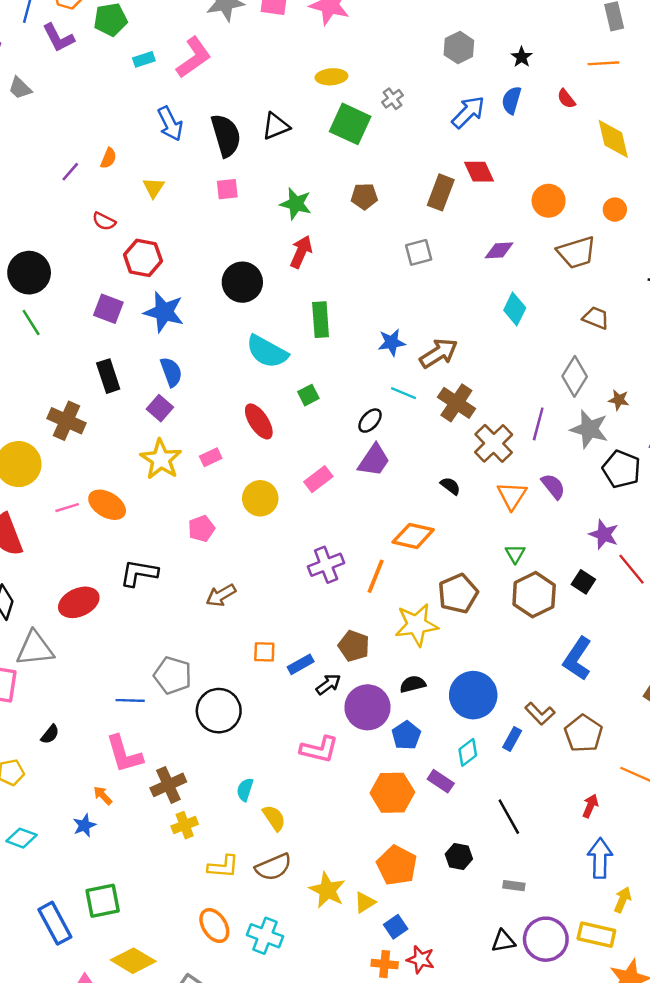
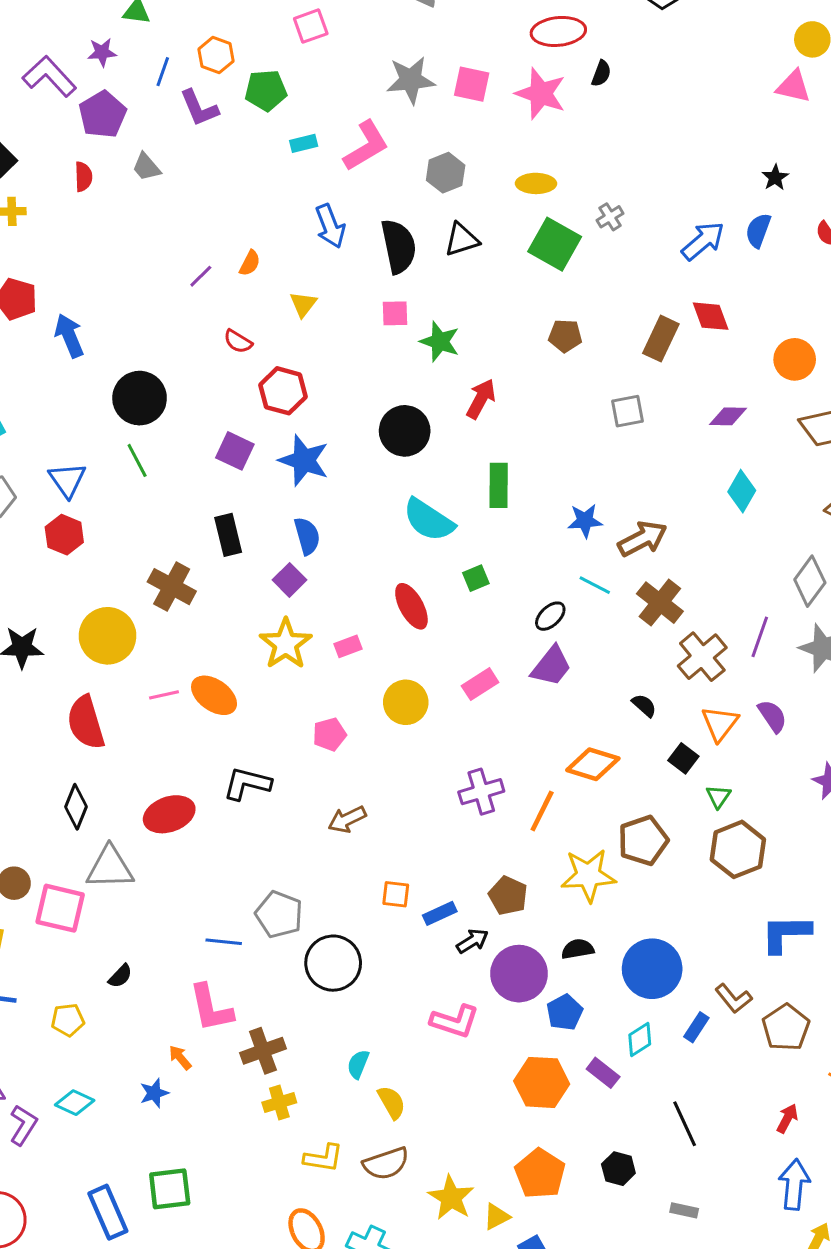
gray hexagon: (459, 48) -> (446, 173), moved
green star: (296, 204) -> (440, 342), moved
black square: (583, 582) -> (683, 758), moved
blue L-shape: (577, 659) -> (786, 933), turned 51

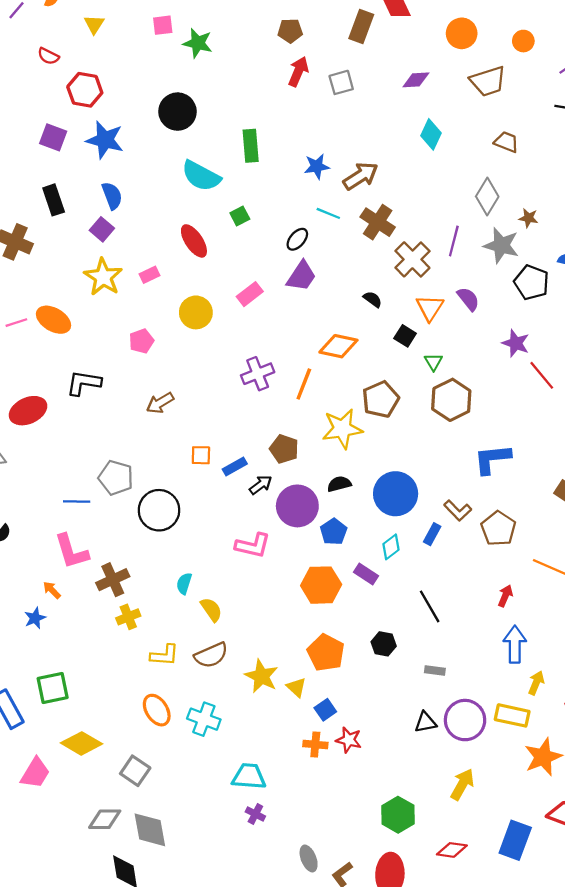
red arrow: (481, 399) -> (298, 72), moved
yellow triangle: (497, 1217) -> (296, 687), turned -45

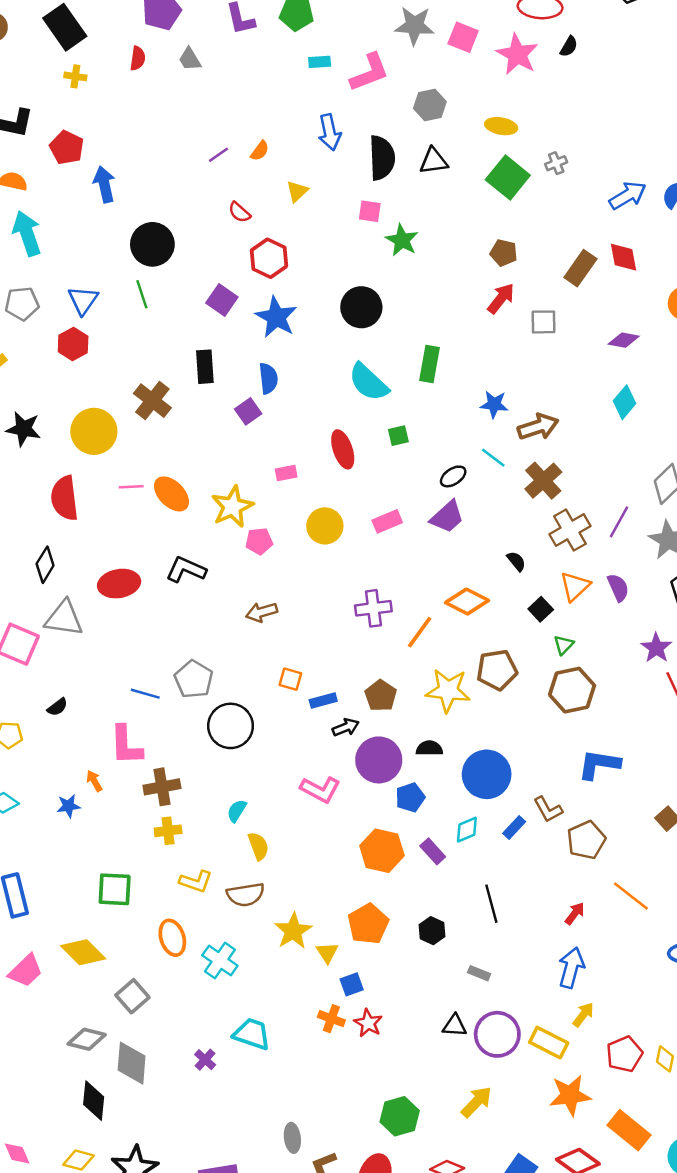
yellow star: (103, 277) -> (232, 507), moved
green square: (53, 688) -> (115, 889), moved
purple cross: (255, 814) -> (205, 1060), moved

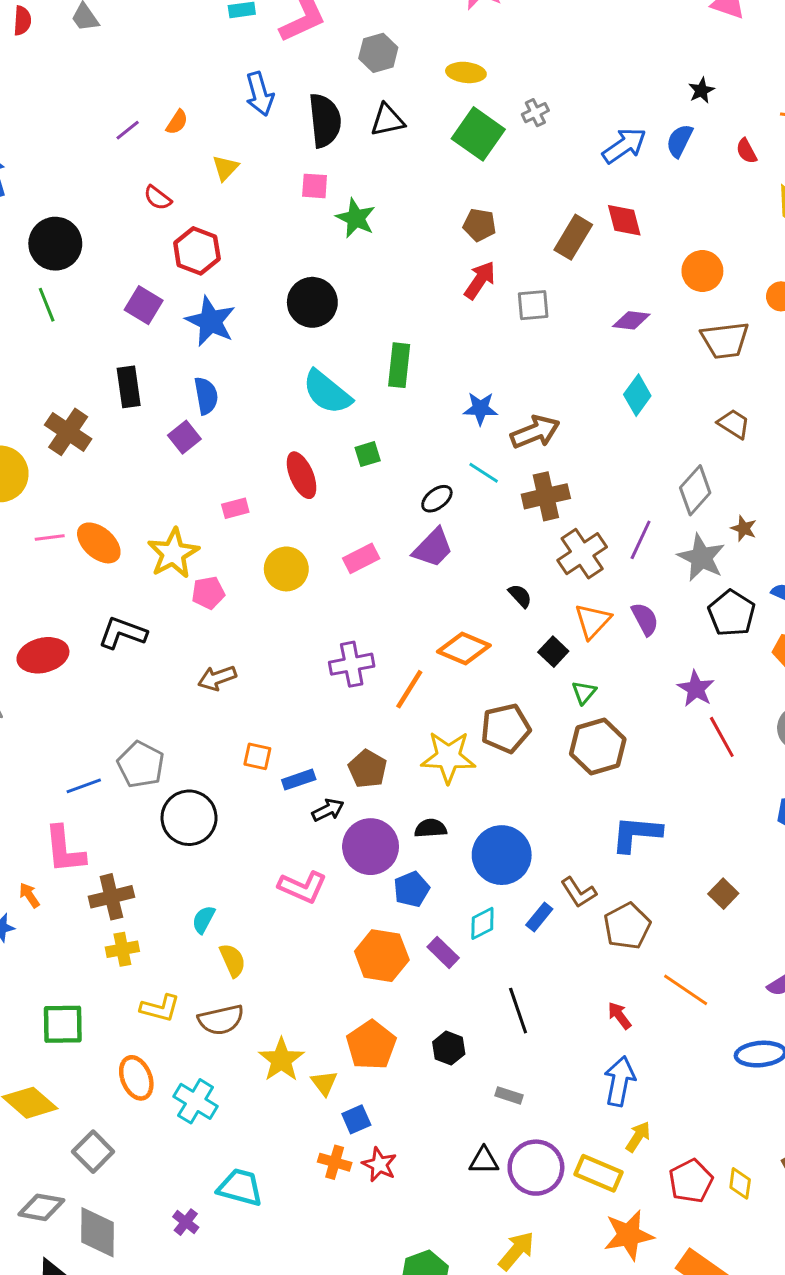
brown cross: (543, 481) -> (546, 496), turned 33
blue line: (145, 694) -> (84, 786), turned -32
red arrow: (575, 913) -> (619, 1015), turned -70

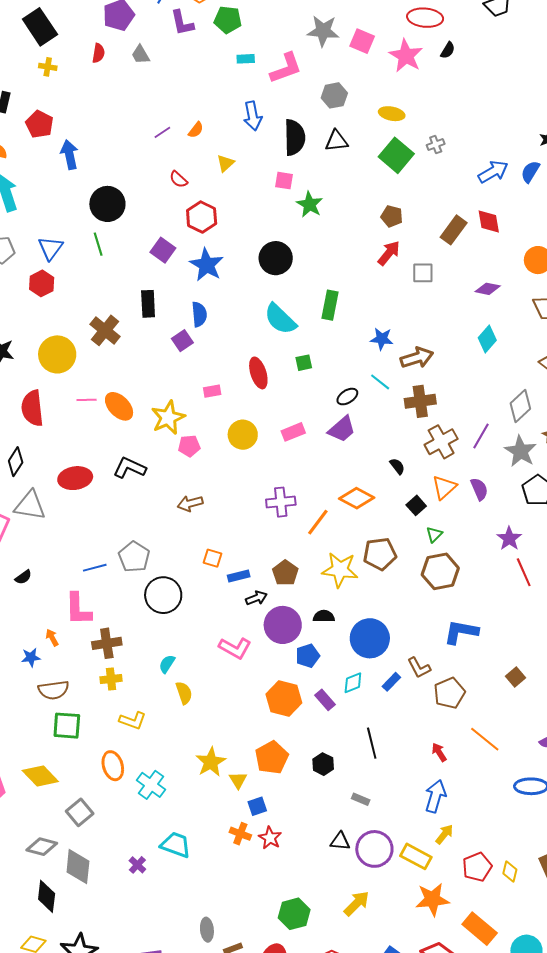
brown semicircle: (221, 1020) -> (54, 690), moved

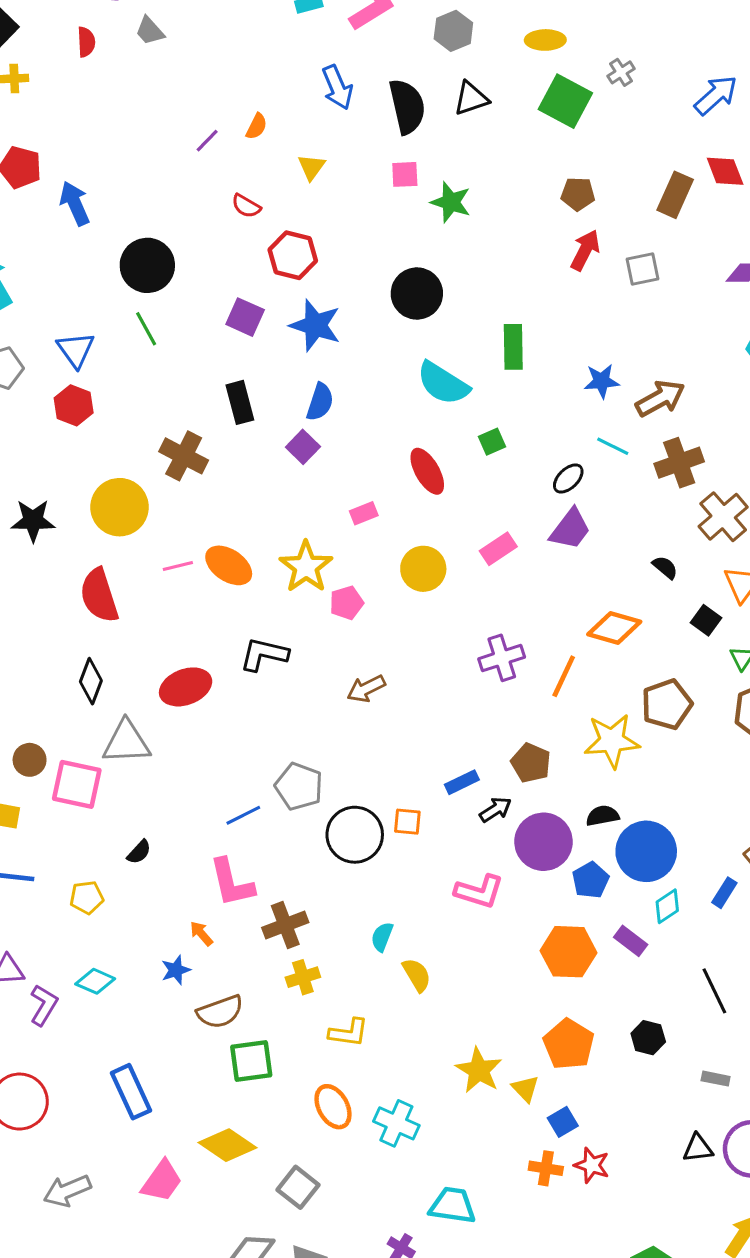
blue semicircle: (199, 314) -> (320, 402), turned 35
orange square: (212, 558) -> (407, 822), moved
blue circle: (370, 638) -> (646, 851), moved

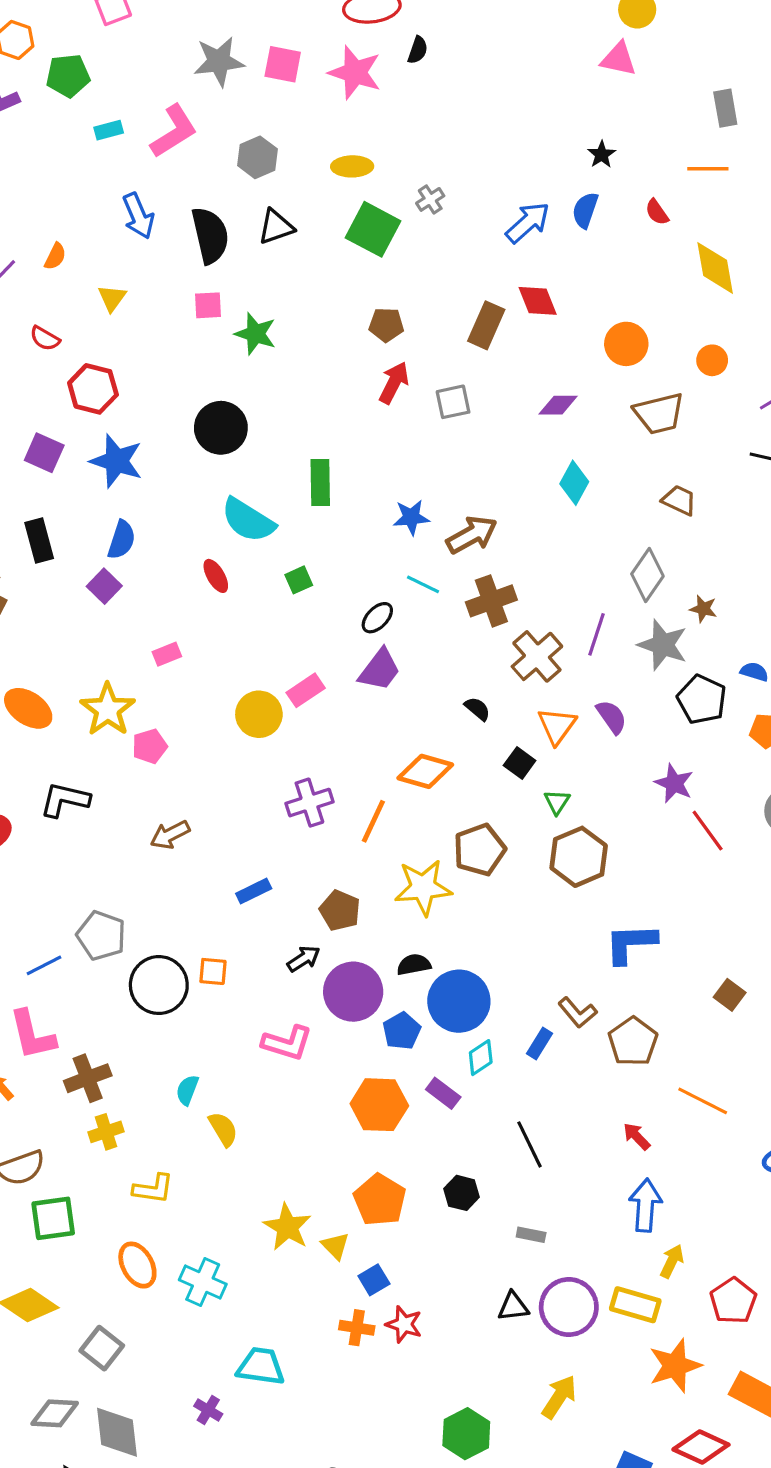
red ellipse: (427, 471) -> (216, 576), moved, size x0.7
yellow circle: (423, 569) -> (259, 714), moved
blue rectangle: (462, 782) -> (254, 891), moved

